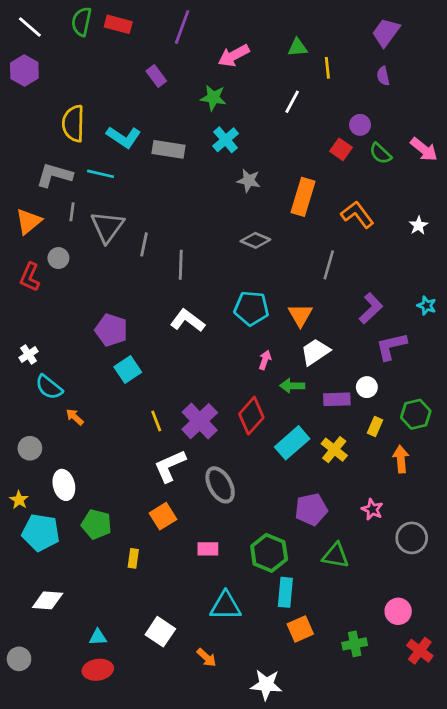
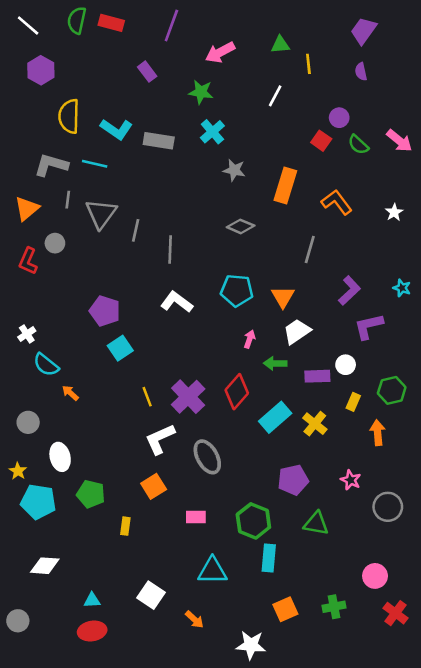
purple hexagon: (24, 71) -> (41, 70), moved
orange square: (300, 629) -> (285, 609), moved

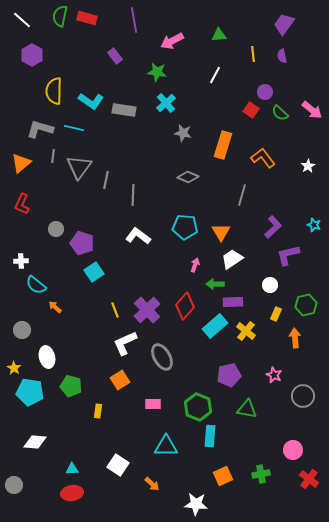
purple line: (171, 25) -> (134, 20), turned -30
yellow line: (308, 64) -> (253, 54), moved
gray circle: (55, 243) -> (56, 229), moved
white cross: (27, 334) -> (21, 261), turned 32
purple rectangle: (317, 376) -> (233, 302), moved

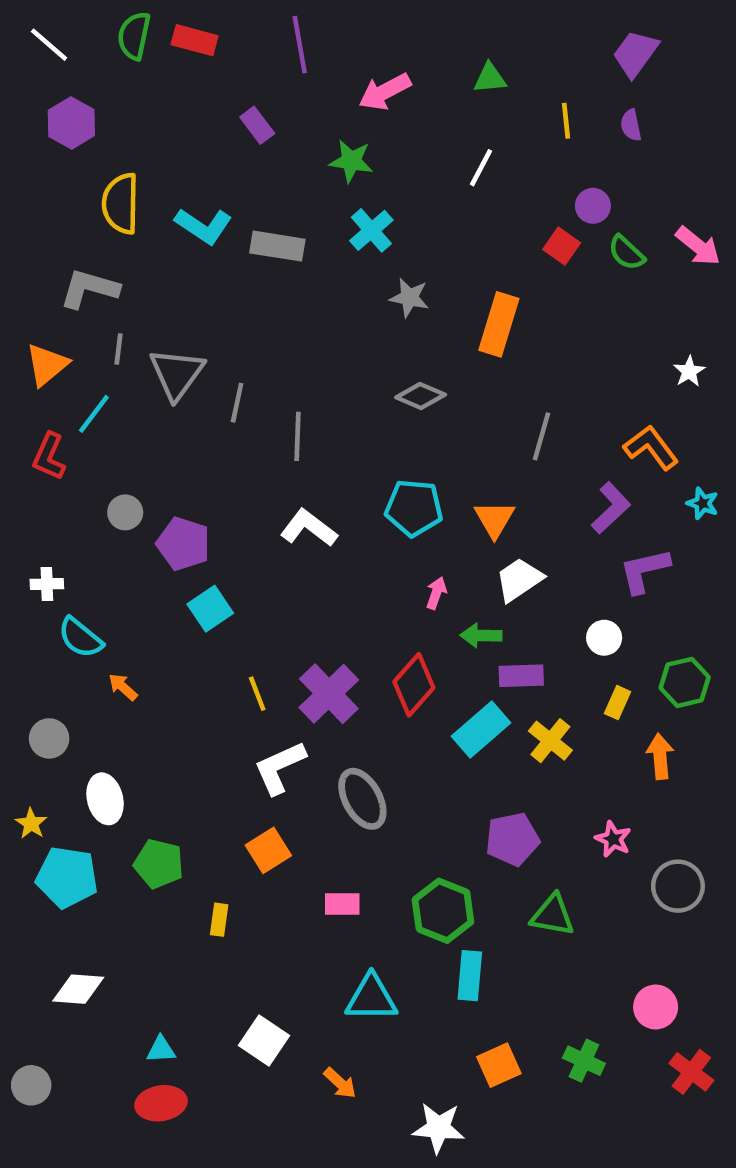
cyan line: (74, 128) -> (94, 414), moved, turned -66
orange L-shape: (263, 158) -> (651, 447), moved
green cross: (261, 474) -> (584, 1061), turned 36

